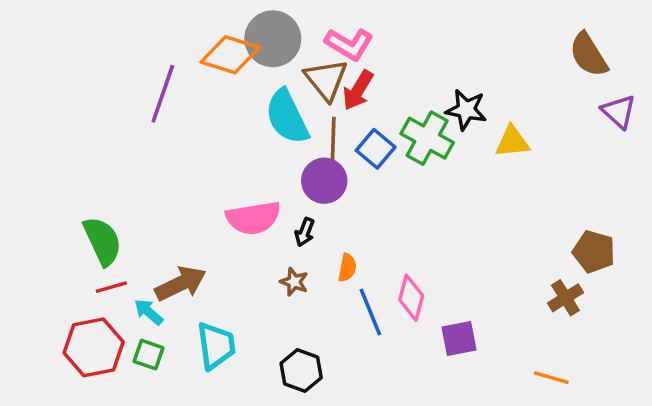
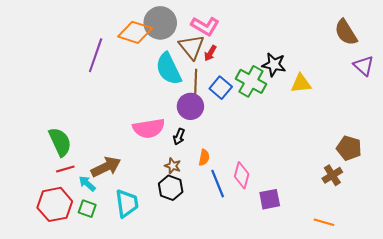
red arrow: (358, 90) -> (210, 53), size x0.7
black hexagon: (301, 371) -> (171, 188), moved

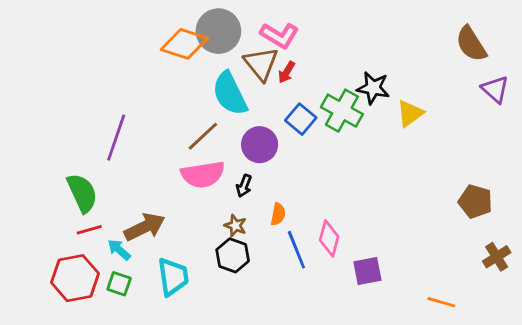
purple line: (96, 55) -> (116, 138), moved
brown line: (196, 82) -> (203, 136), moved, turned 45
yellow triangle: (301, 83) -> (410, 113), turned -30
brown cross: (332, 175) -> (497, 257), moved

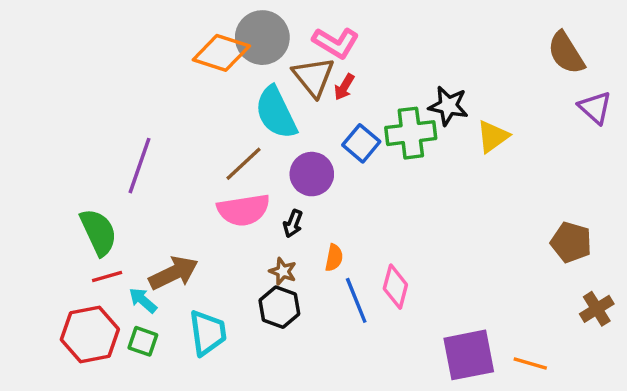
green cross: (342, 111) -> (411, 133), turned -36
purple square: (367, 271) -> (469, 355), moved, size x1.5

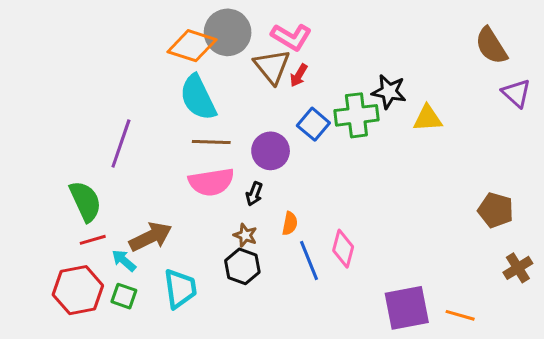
cyan semicircle: (276, 113) -> (198, 98), moved
yellow triangle: (493, 137) -> (428, 118), turned 32
brown line: (244, 164) -> (211, 142), turned 45

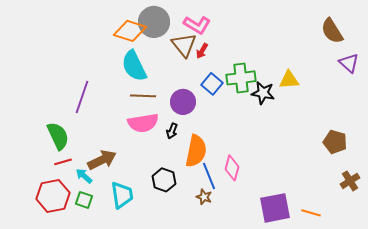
black star: (389, 92) -> (263, 93), moved
orange semicircle: (290, 223) -> (196, 151), size x2.0
brown star: (245, 235) -> (204, 197), moved

